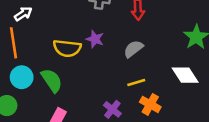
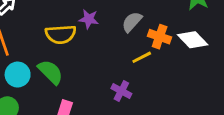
orange cross: (150, 104) -> (160, 37), moved

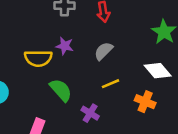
orange cross: (160, 37) -> (145, 102), moved
green semicircle: (50, 72) -> (61, 90), moved

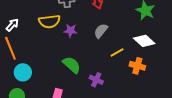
yellow semicircle: (38, 58) -> (49, 21), moved
yellow line: (110, 84) -> (117, 53), moved

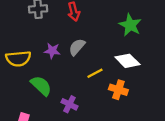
yellow semicircle: (49, 21) -> (18, 59), moved
purple star: (70, 31) -> (52, 51), moved

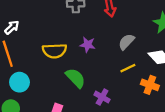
gray semicircle: (77, 47) -> (126, 42), moved

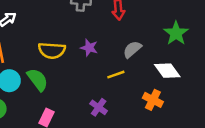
yellow line: (128, 68) -> (116, 75), moved
green semicircle: (75, 78) -> (37, 80), moved

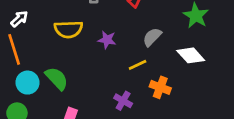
yellow semicircle: (52, 50) -> (68, 29), moved
orange cross: (153, 100) -> (160, 87), moved

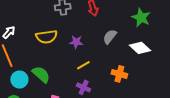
yellow line: (138, 65) -> (83, 65), moved
purple cross: (123, 101) -> (84, 87), moved

